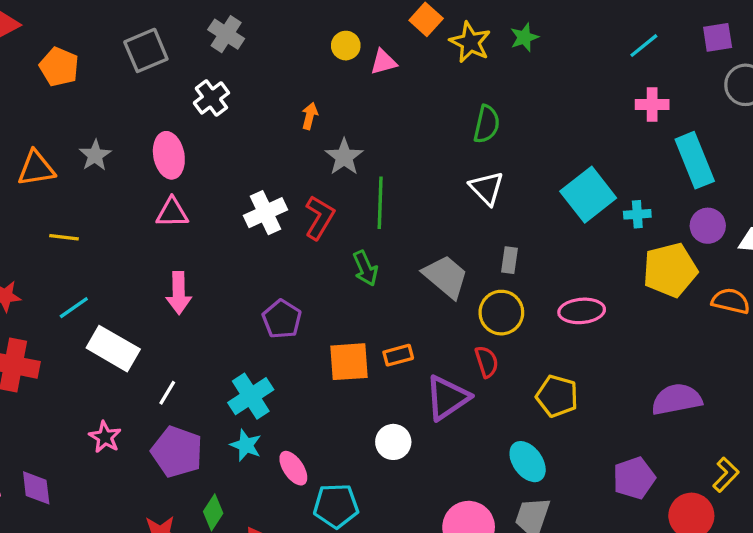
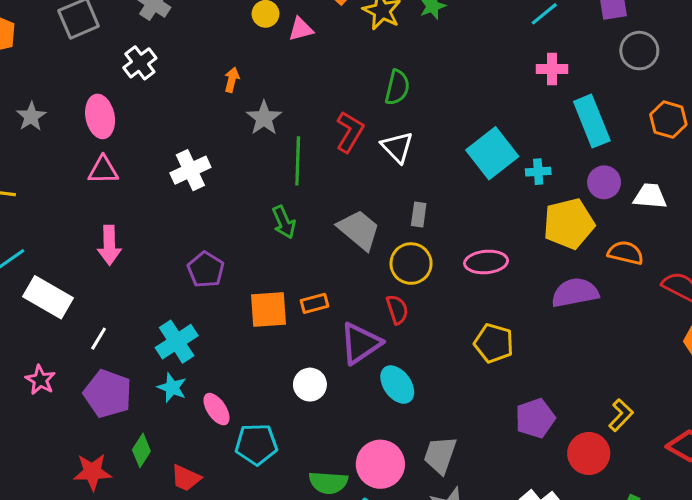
red L-shape: (320, 218) -> (350, 132), moved
yellow pentagon: (557, 396) -> (494, 343), moved
purple semicircle: (677, 399) -> (575, 293), moved
cyan ellipse: (528, 462) -> (397, 385), moved

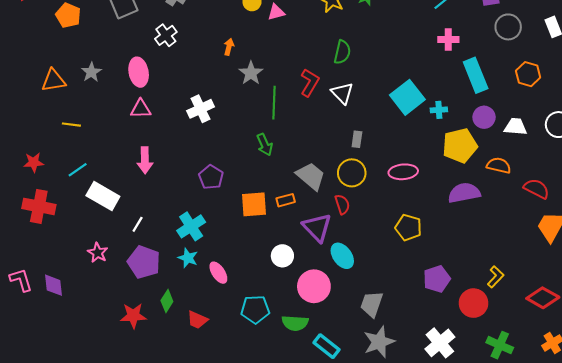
gray trapezoid: (359, 230) -> (311, 176), moved
purple triangle: (360, 343) -> (317, 227), turned -40
cyan pentagon: (256, 444) -> (255, 309), moved
pink circle: (380, 464) -> (314, 286), moved

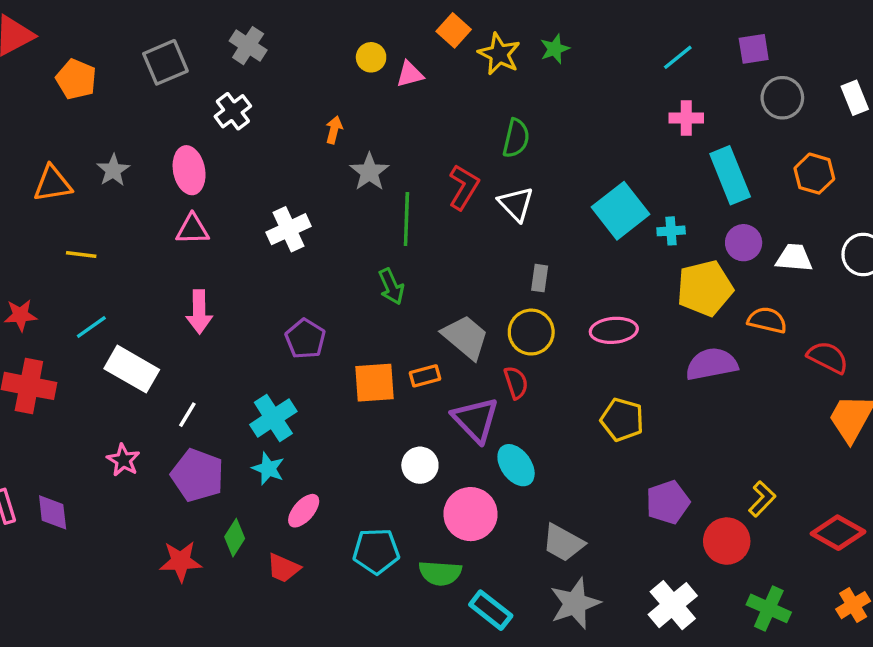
pink ellipse: (218, 273) -> (304, 511), moved, turned 75
gray trapezoid: (372, 304) -> (563, 543), turned -80

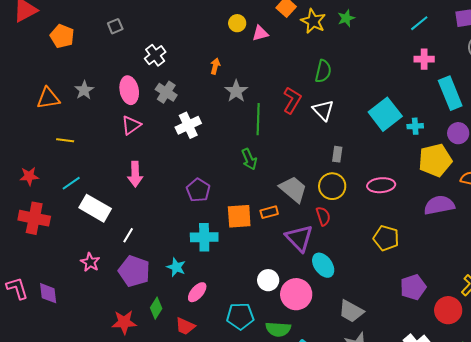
gray cross: (248, 46) -> (166, 92), moved
gray square: (165, 62) -> (115, 26), size x0.6
pink triangle: (192, 229) -> (131, 125), turned -35
cyan cross: (273, 418) -> (204, 237), moved, turned 32
white circle: (420, 465) -> (268, 280), moved

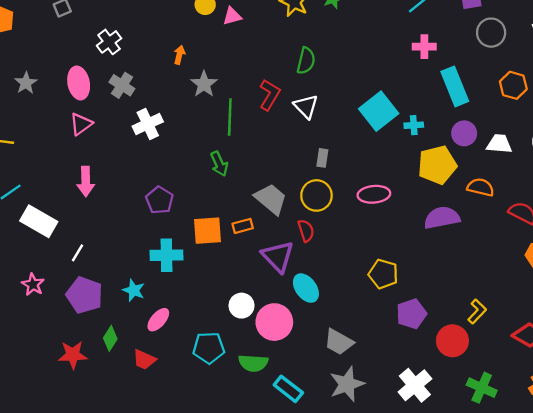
yellow pentagon: (386, 238) -> (383, 274), moved

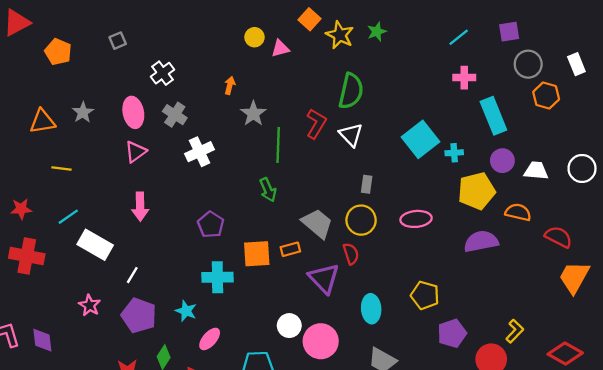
green semicircle: (306, 61) -> (351, 91), size x1.4
orange hexagon: (513, 85) -> (546, 96), moved
cyan ellipse: (306, 288) -> (371, 309), moved, turned 32

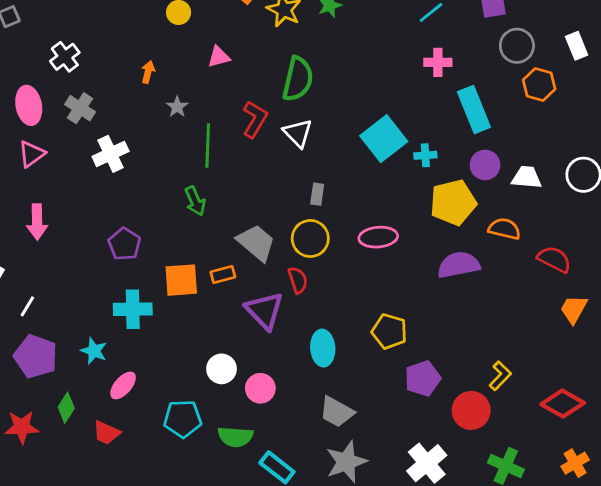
pink triangle: (280, 48) -> (219, 57), moved
gray star: (253, 114) -> (177, 107), size x0.7
orange trapezoid: (574, 277) -> (574, 309), size x0.7
pink circle: (321, 341) -> (260, 388), size x0.7

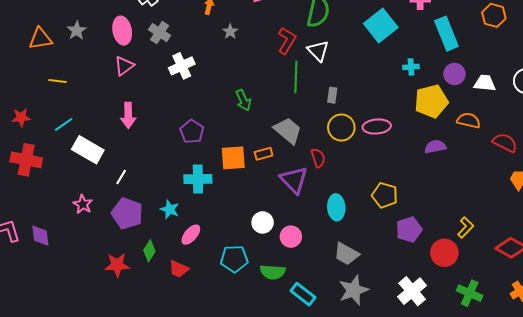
cyan square: (384, 139) -> (381, 26), moved
green line: (208, 146) -> (296, 77), moved
yellow circle: (310, 238) -> (341, 128), moved
purple semicircle: (459, 265) -> (435, 147), size x0.7

